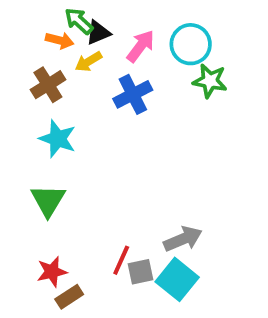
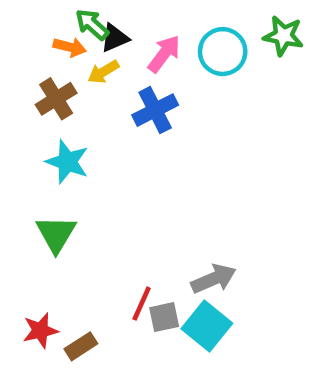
green star: (210, 81) -> (283, 36), moved
red star: (52, 272) -> (40, 331), moved

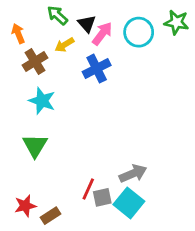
black triangle: (115, 38) -> (87, 24), moved, turned -48
orange arrow: (70, 47) -> (18, 34), moved, turned -126

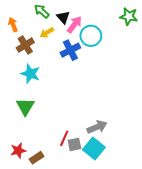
cyan circle: (139, 32) -> (91, 36), moved

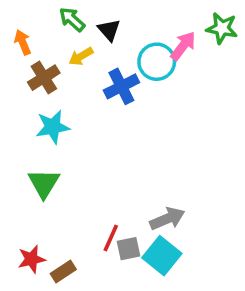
pink arrow: (74, 25) -> (183, 46), moved
cyan star: (30, 74) -> (53, 127), turned -30

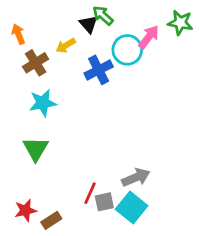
green arrow: (72, 19) -> (103, 15), moved

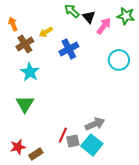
black triangle: (89, 24) -> (89, 17), moved
cyan circle: (127, 50) -> (119, 60), moved
cyan star: (43, 103) -> (30, 72), turned -30

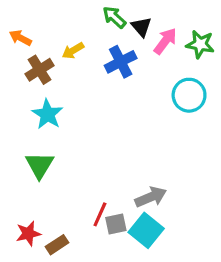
green star: (126, 16) -> (200, 44), moved
orange arrow: (13, 24) -> (20, 38), turned -40
blue cross: (69, 49) -> (121, 62), moved

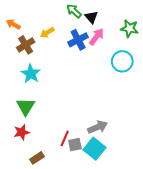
pink arrow: (165, 41) -> (97, 37), moved
red star: (28, 234) -> (22, 132), moved

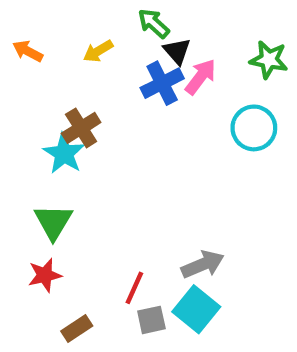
black triangle: (91, 17) -> (177, 51), moved
yellow arrow: (47, 33) -> (98, 51), moved
brown cross: (26, 45) -> (81, 128), moved
gray square: (75, 145) -> (151, 320), moved

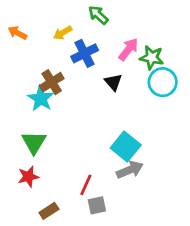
black triangle: (177, 51) -> (113, 82), moved
green star: (269, 60) -> (152, 57), moved
blue cross: (162, 83) -> (85, 53), moved
cyan square: (196, 309) -> (126, 147), moved

